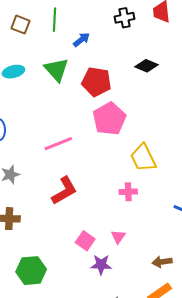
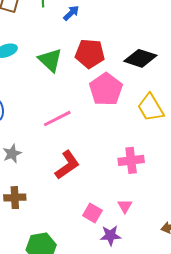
black diamond: (146, 66) -> (140, 58), moved, size x1.4
green triangle: (56, 70) -> (50, 60), moved
yellow trapezoid: (143, 158) -> (151, 108), moved
pink cross: (128, 192) -> (131, 160), size x1.4

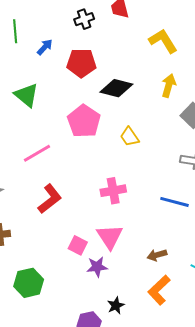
red pentagon: (90, 54) -> (81, 63), moved
yellow trapezoid: (151, 108) -> (130, 137), size x0.7
pink triangle: (125, 206) -> (110, 237), size x1.8

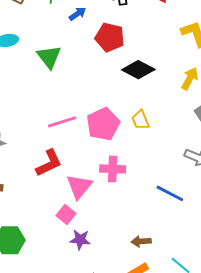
pink pentagon: (84, 121) -> (103, 124), moved
pink line: (37, 153) -> (62, 122), moved
pink triangle: (110, 237) -> (79, 186), moved

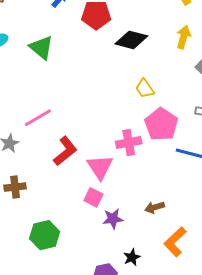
pink line: (62, 122) -> (38, 118), moved
pink pentagon: (103, 124) -> (161, 124), moved
brown arrow: (141, 241) -> (155, 207), moved

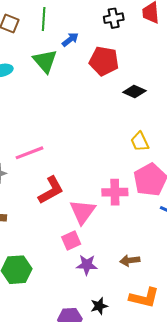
black diamond: (131, 40) -> (134, 91), size x0.7
green triangle: (41, 47) -> (45, 61), moved
pink square: (93, 197) -> (71, 241), turned 30
orange L-shape: (175, 242) -> (144, 298), turned -132

